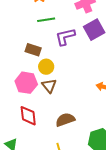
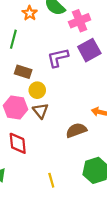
green line: (46, 20) -> (13, 39), moved, turned -66
brown semicircle: (65, 120) -> (76, 130), moved

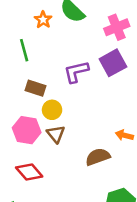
pink cross: (80, 21) -> (117, 27), moved
green line: (13, 39) -> (24, 50), turned -30
red diamond: (18, 143) -> (29, 172), turned -35

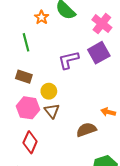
pink cross: (117, 27) -> (102, 24), turned -30
brown rectangle: (36, 88) -> (24, 77), moved
red diamond: (29, 172) -> (30, 142), turned 65

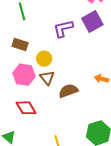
brown semicircle: (86, 130) -> (68, 91), moved
red diamond: (30, 142) -> (26, 108), turned -55

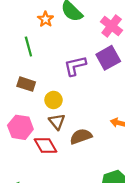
pink hexagon: (24, 75) -> (20, 127), moved
red diamond: (26, 108) -> (46, 146), moved

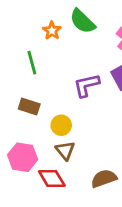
brown semicircle: (81, 136) -> (104, 178), moved

